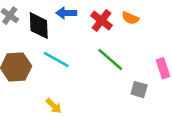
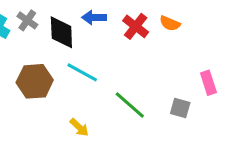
green line: (110, 59) -> (130, 105), moved

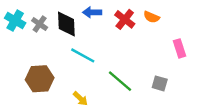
gray cross: (27, 20) -> (40, 24), moved
brown hexagon: (35, 81) -> (40, 79), moved
pink rectangle: (208, 83) -> (179, 48), moved

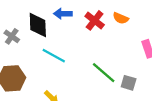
gray cross: (40, 24) -> (12, 36), moved
green line: (120, 81) -> (104, 73), moved

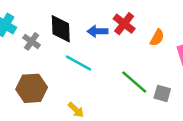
blue arrow: (63, 14) -> (98, 31), moved
orange semicircle: (121, 18) -> (157, 38), moved, turned -84

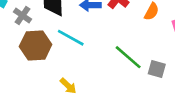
brown hexagon: (32, 88) -> (36, 46), moved

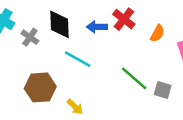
brown hexagon: (36, 46) -> (40, 87), moved

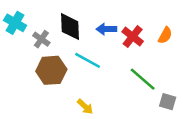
red cross: (124, 19) -> (133, 37), moved
brown hexagon: (40, 87) -> (51, 70), moved
gray square: (163, 90) -> (168, 102), moved

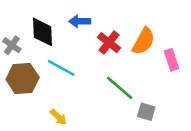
blue arrow: (106, 29) -> (80, 21), moved
orange semicircle: (165, 35) -> (144, 41), size x1.5

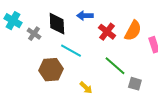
brown hexagon: (23, 78) -> (51, 70), moved
yellow arrow: (58, 117) -> (86, 88), moved

